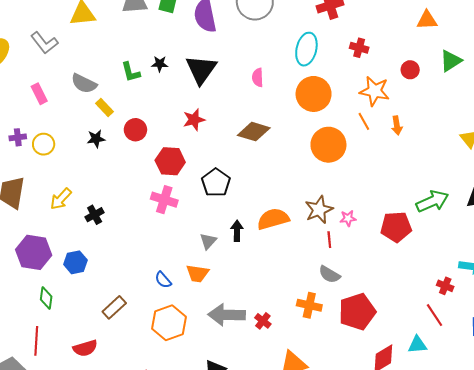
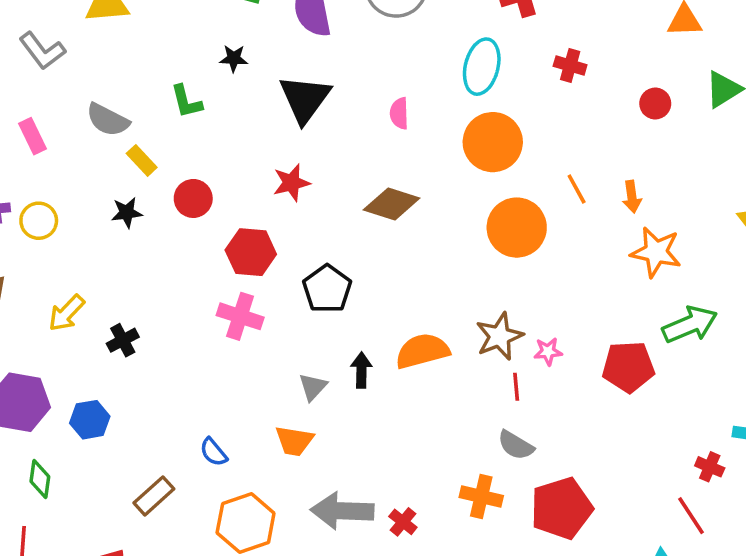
black star: (160, 64) -> (234, 58), moved
orange star: (375, 91) -> (656, 252), moved
blue semicircle: (163, 280) -> (214, 452), moved

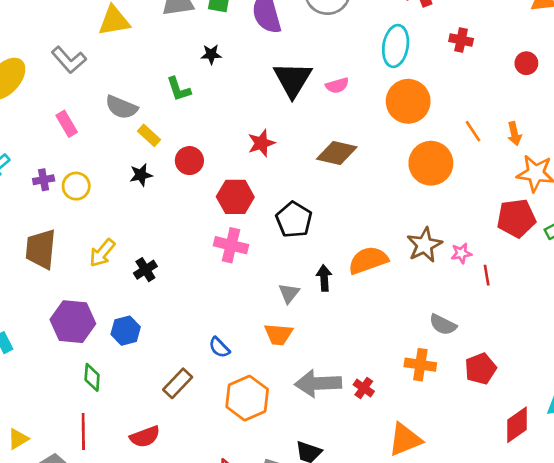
black triangle: (305, 99) -> (293, 79), moved
pink semicircle: (399, 113) -> (337, 85), turned -100
red pentagon: (628, 367) -> (516, 218), moved
red line: (516, 387) -> (487, 275), moved
red pentagon: (561, 508) -> (480, 369), size x0.7

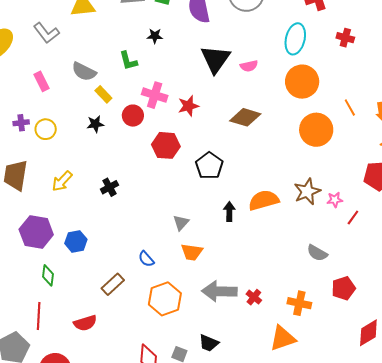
pink cross: (231, 245) -> (155, 95), moved
black cross: (145, 270) -> (109, 187), moved
red line: (487, 275) -> (353, 218), turned 42
gray triangle: (289, 293) -> (181, 223), moved
orange cross: (420, 365) -> (299, 303), moved

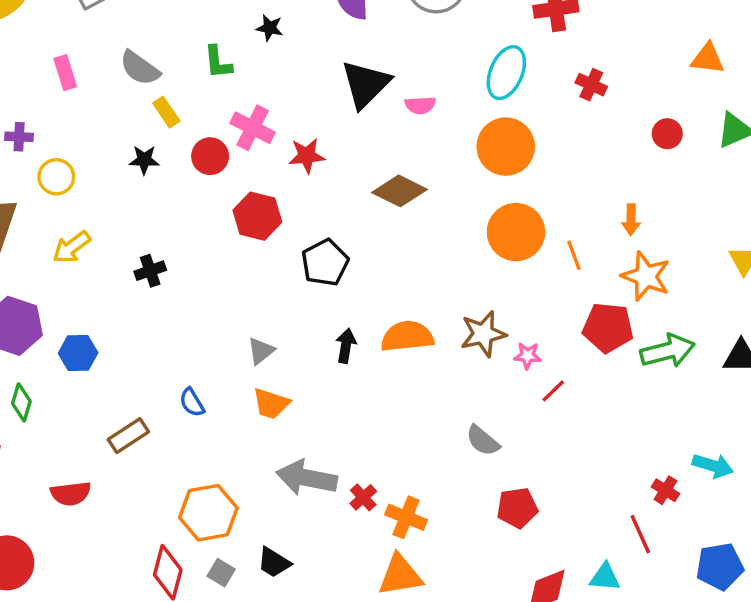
orange line: (350, 108) -> (574, 255), moved
yellow circle: (46, 129) -> (56, 177), moved
orange hexagon: (165, 299) -> (208, 513), moved
orange cross: (299, 303) -> (406, 517), moved

